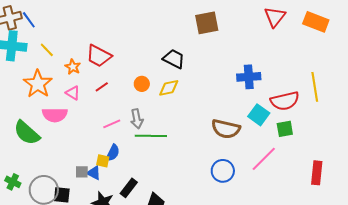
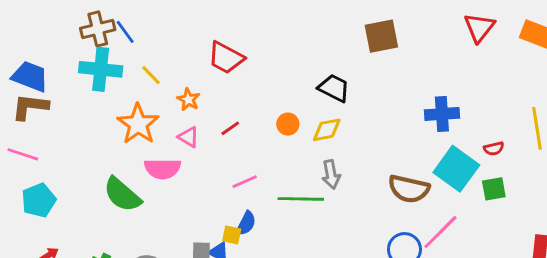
red trapezoid: (99, 56) -> (226, 58), moved
red semicircle: (285, 101) -> (494, 149), size x0.5
cyan square: (259, 115) -> (456, 169), size x1.4
gray arrow: (137, 119) -> (331, 174), moved
pink line: (264, 159) -> (440, 232), moved

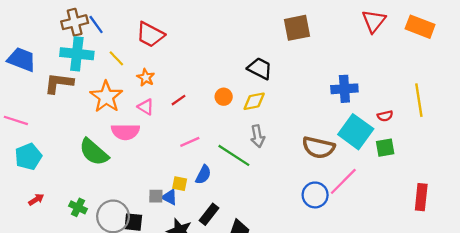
red trapezoid: (226, 58) -> (150, 35), moved
brown L-shape: (30, 107) -> (59, 83), moved
green line: (301, 199) -> (234, 155), turned 32
blue semicircle: (246, 223) -> (203, 175), moved

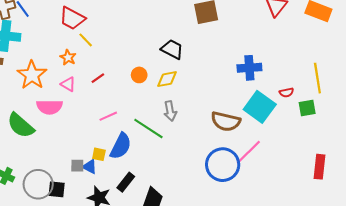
yellow line: (116, 58) -> (86, 40), moved
green square: (385, 148) -> (307, 108), moved
blue semicircle: (203, 175) -> (121, 146), size x1.5
blue circle: (315, 195) -> (223, 165), size x1.4

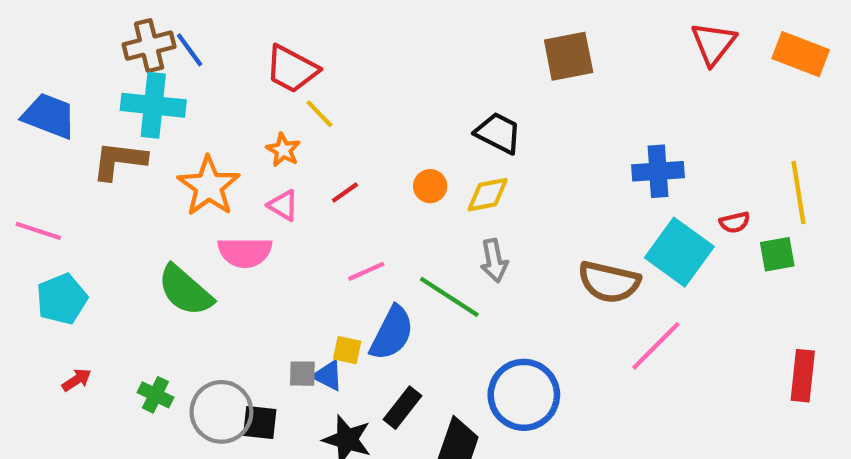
blue circle: (223, 165) -> (524, 395), moved

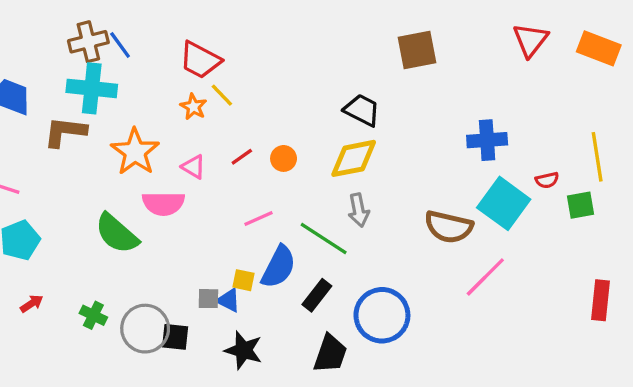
orange star: (283, 150) -> (193, 107), moved
orange circle: (430, 186) -> (284, 158), moved
yellow diamond: (488, 195) -> (354, 158), size x1.4
black rectangle: (402, 408) -> (317, 295), moved

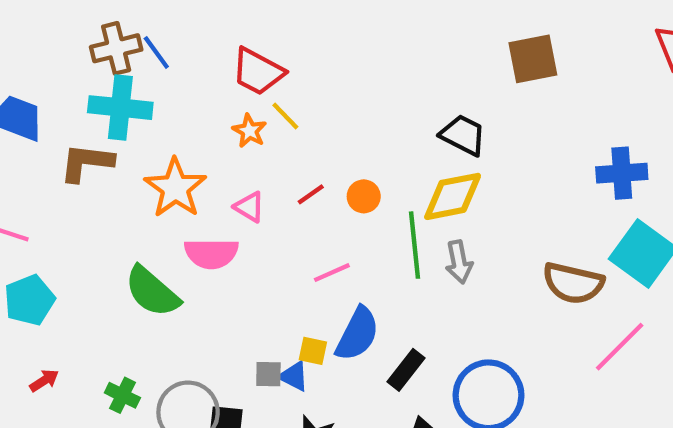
green line: (324, 239) -> (414, 245), moved, turned 51

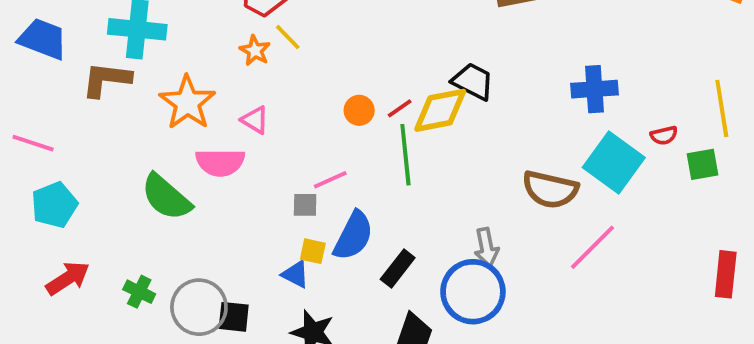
black trapezoid: (463, 135) -> (473, 81), moved
red line: (311, 194) -> (400, 108), moved
gray arrow: (459, 262) -> (486, 247), moved
gray square: (268, 374) -> (305, 205), moved
red arrow: (44, 380) -> (68, 278), size x1.6

